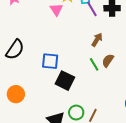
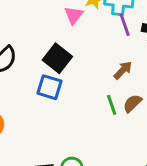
black square: (65, 81) -> (57, 58), moved

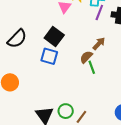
purple line: (125, 25) -> (99, 13), turned 42
brown semicircle: (132, 103) -> (86, 57), moved

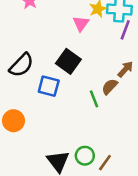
blue square: (49, 56) -> (49, 86), moved
green line: (92, 67) -> (94, 99), moved

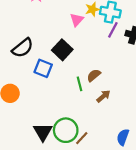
brown arrow: (125, 69) -> (103, 96), moved
green circle: (85, 156) -> (66, 130), size x1.5

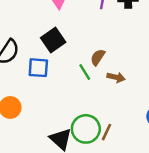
black square: (62, 50) -> (53, 40), turned 30
brown arrow: (103, 96) -> (116, 77), turned 72

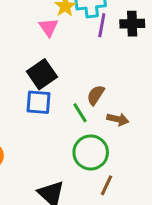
blue square: (38, 68) -> (39, 102), moved
green circle: (86, 129) -> (91, 152), moved

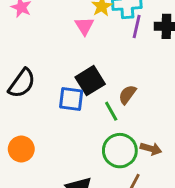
black square: (42, 74) -> (90, 81), moved
brown arrow: (118, 119) -> (151, 149), moved

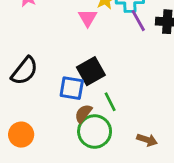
purple line: (137, 27) -> (138, 21), turned -45
brown semicircle: (127, 95) -> (83, 113), moved
green circle: (120, 151) -> (95, 132), moved

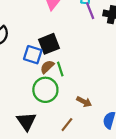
brown semicircle: (83, 113) -> (47, 67), moved

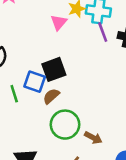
green line: (60, 69) -> (14, 94), moved
green circle: (45, 90) -> (65, 125), moved

